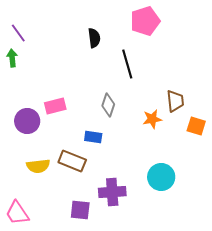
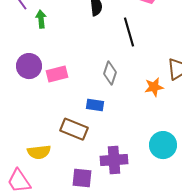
green arrow: (12, 58) -> (41, 19), moved
purple circle: (27, 121) -> (29, 66), moved
yellow semicircle: (38, 166) -> (39, 152), moved

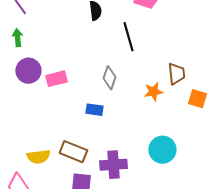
green arrow: (41, 19) -> (17, 38), moved
brown rectangle: (74, 129) -> (73, 152), moved

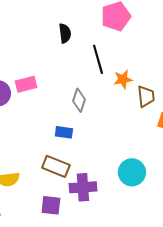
pink rectangle: (56, 79) -> (26, 84), moved
orange star: (153, 92) -> (123, 79), moved
brown rectangle: (73, 152) -> (56, 166), moved

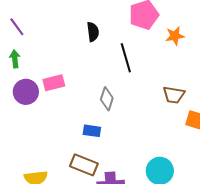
orange star: (123, 79) -> (175, 36), moved
brown trapezoid: (146, 96) -> (174, 95), turned 105

